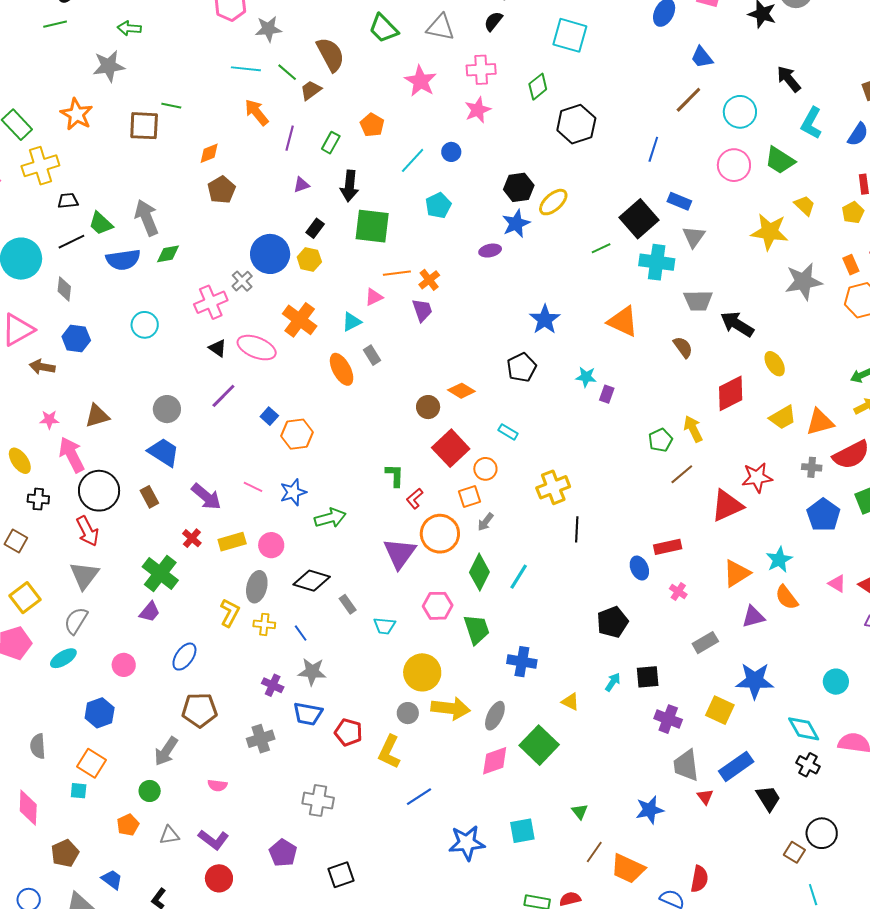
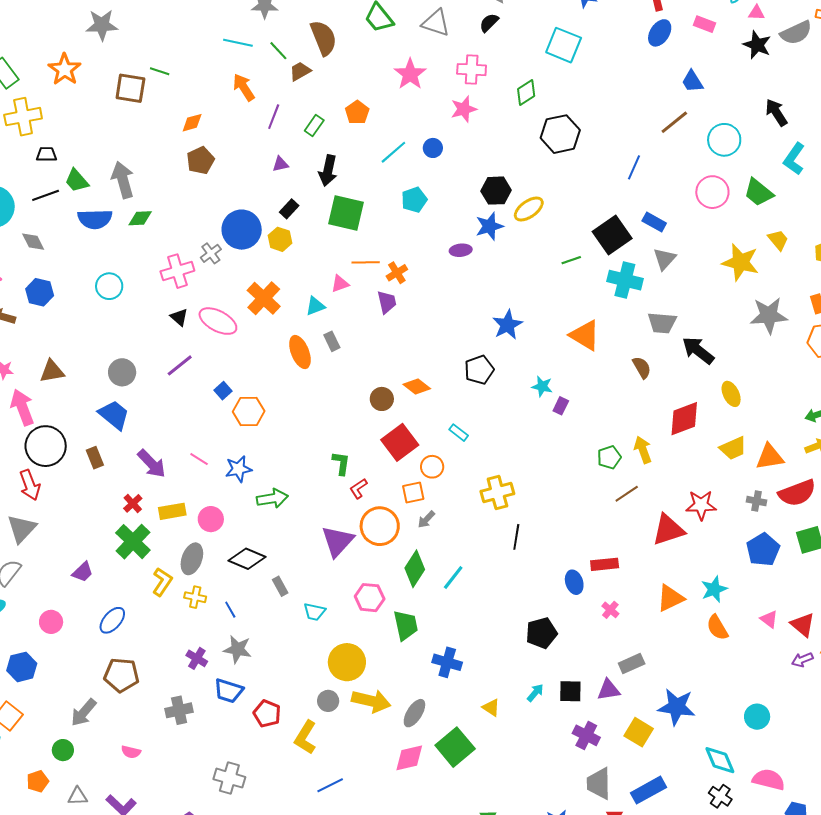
gray diamond: (64, 289) -> (33, 242), turned -40
green cross: (160, 573) -> (133, 542), moved
purple triangle: (753, 617) -> (609, 690), moved

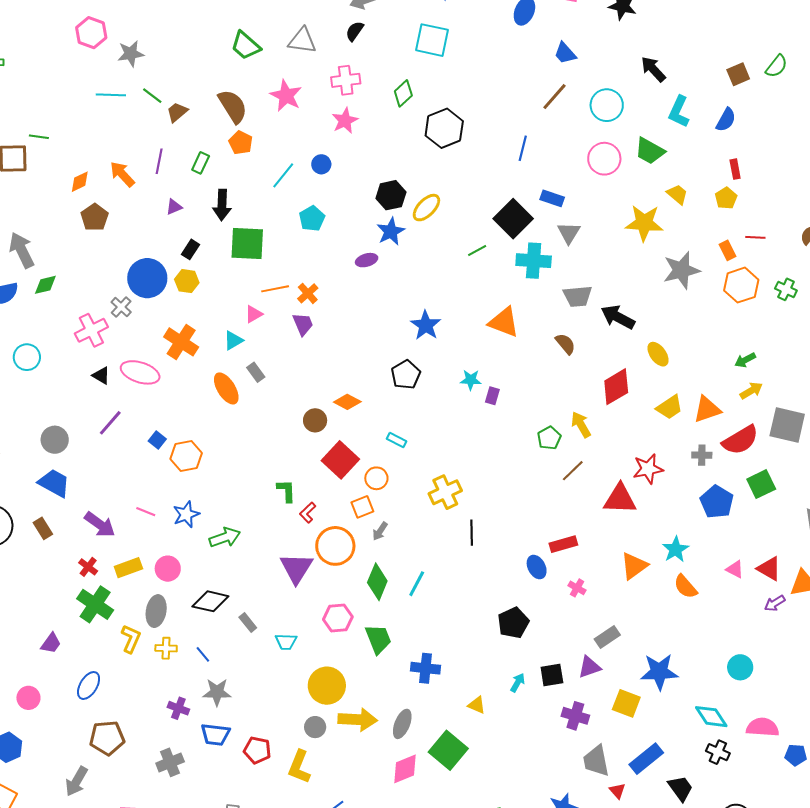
brown semicircle: (323, 38) -> (233, 106), moved
orange arrow: (244, 87) -> (122, 174), moved
red triangle: (668, 530) -> (620, 499), turned 30

